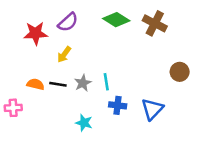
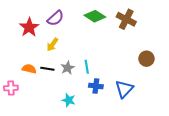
red star: (36, 33) -> (29, 27), turned -30

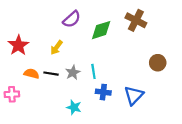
green diamond: (95, 16) -> (101, 30), moved, turned -50
purple semicircle: (55, 18) -> (72, 19), moved
red star: (29, 27) -> (18, 45), moved

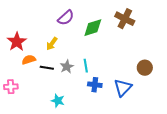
brown circle: (158, 63) -> (145, 68), moved
orange semicircle: (31, 74) -> (29, 60), moved, turned -32
cyan star: (74, 107) -> (58, 101), moved

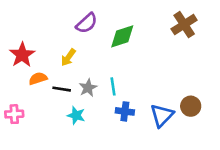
brown cross: (125, 19) -> (184, 25), moved, turned 30
brown circle: (145, 68) -> (191, 106), moved
cyan star: (58, 101) -> (76, 115), moved

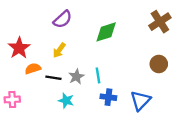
purple semicircle: (87, 23) -> (63, 19), moved
brown circle: (191, 106) -> (159, 64), moved

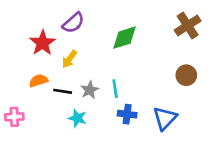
red star: (19, 48) -> (42, 43), moved

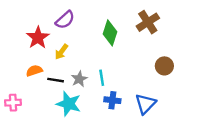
brown cross: (188, 25) -> (148, 22), moved
green diamond: (124, 38) -> (110, 33), turned -55
cyan star: (77, 118) -> (69, 104), size x1.5

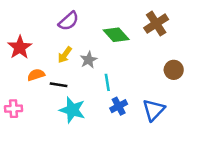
green diamond: (110, 33) -> (116, 35), turned -60
red star: (38, 38) -> (20, 47), moved
gray star: (79, 79) -> (89, 60), moved
blue cross: (112, 100) -> (119, 106), turned -35

